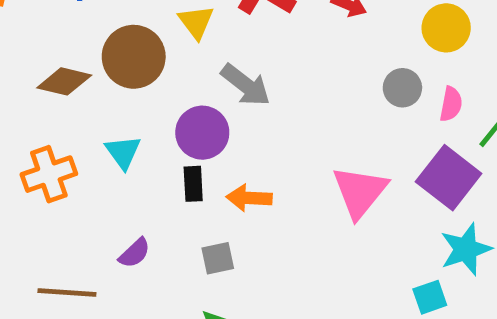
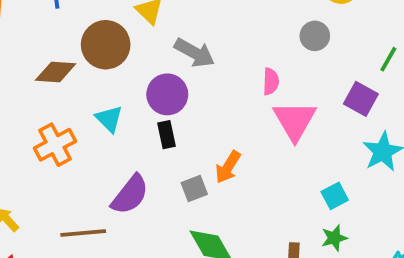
pink semicircle: (451, 104) -> (271, 81), moved
purple square: (449, 178) -> (361, 99), size x0.7
orange arrow: (249, 198) -> (228, 167), moved, turned -52
purple semicircle: (135, 253) -> (130, 195), size x1.6
cyan square: (430, 297) -> (335, 196), moved

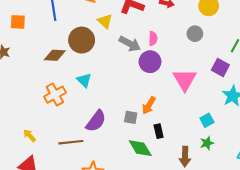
pink semicircle: (271, 81) -> (153, 38), moved
purple circle: (167, 94) -> (150, 62), moved
black rectangle: (167, 135) -> (159, 131), moved
gray square: (194, 189) -> (131, 117), turned 32

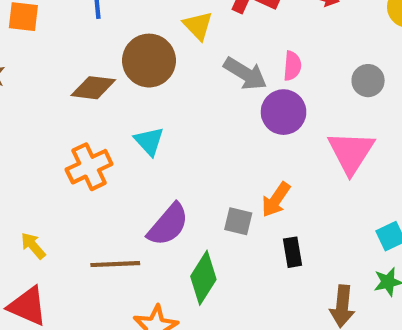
gray circle: (195, 34) -> (368, 81), moved
green diamond: (140, 148) -> (203, 278), moved, turned 60

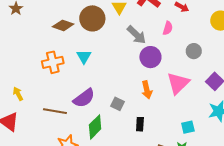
pink semicircle: (292, 66) -> (168, 28), moved
orange arrow: (276, 200) -> (147, 90), moved, turned -60

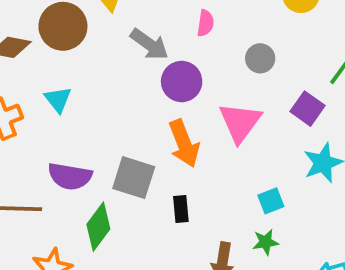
orange arrow: (147, 90) -> (184, 143), size x1.4
purple semicircle: (84, 98) -> (70, 176), turned 55
gray square: (118, 104) -> (134, 178), size x1.6

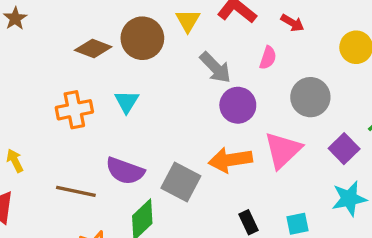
gray circle: (260, 58) -> (310, 97), size x1.5
orange arrow: (184, 143) -> (230, 160), turned 93
black rectangle: (181, 209) -> (249, 222), moved, turned -30

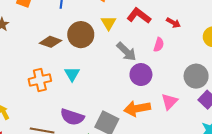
gray circle: (310, 97) -> (196, 76), moved
pink triangle: (283, 150) -> (169, 102), size x0.7

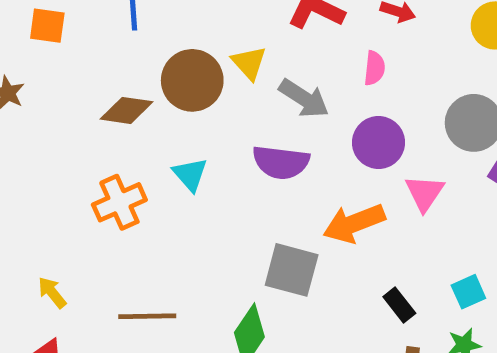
yellow triangle: (109, 23) -> (249, 63), moved
purple circle: (141, 75) -> (378, 143), moved
purple semicircle: (72, 117) -> (281, 162), moved

